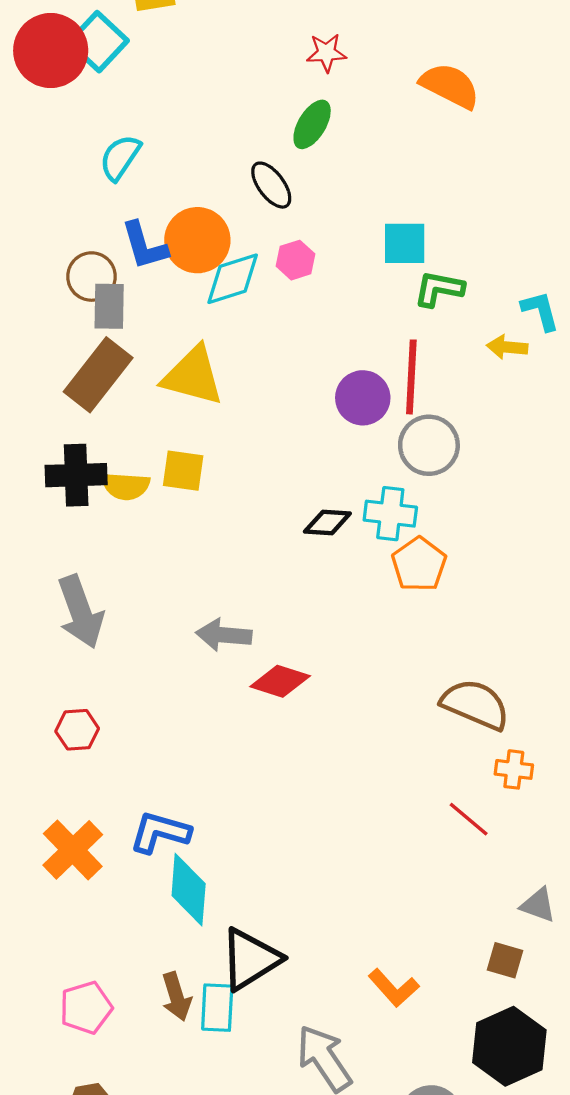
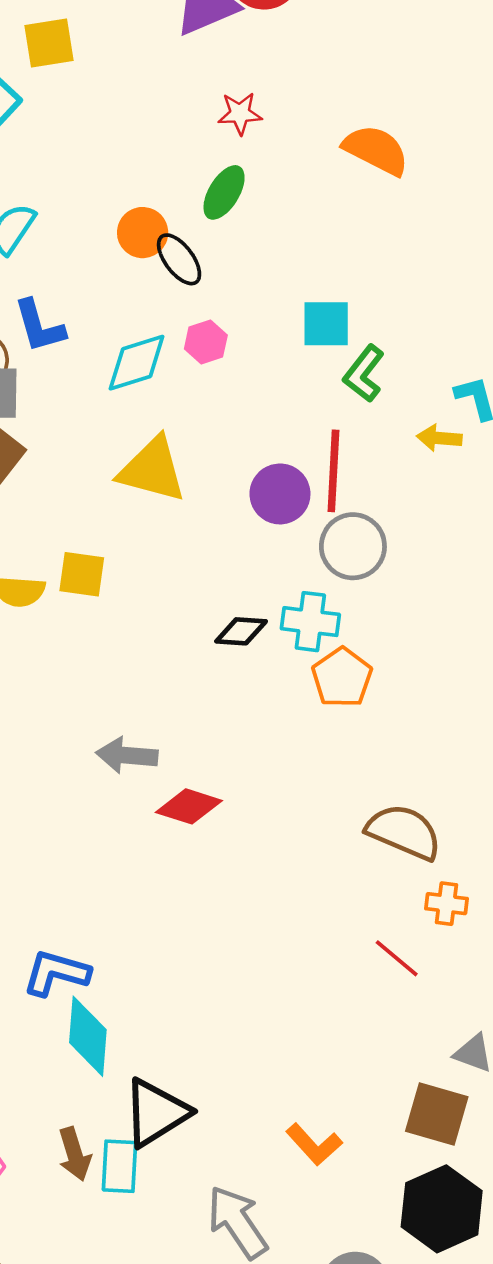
orange circle: (197, 240) -> (143, 233), moved, size x0.7
green L-shape: (439, 289) -> (364, 374), turned -63
yellow triangle: (193, 376) -> (152, 470), moved
brown square: (505, 960) -> (437, 1114), size x1.6

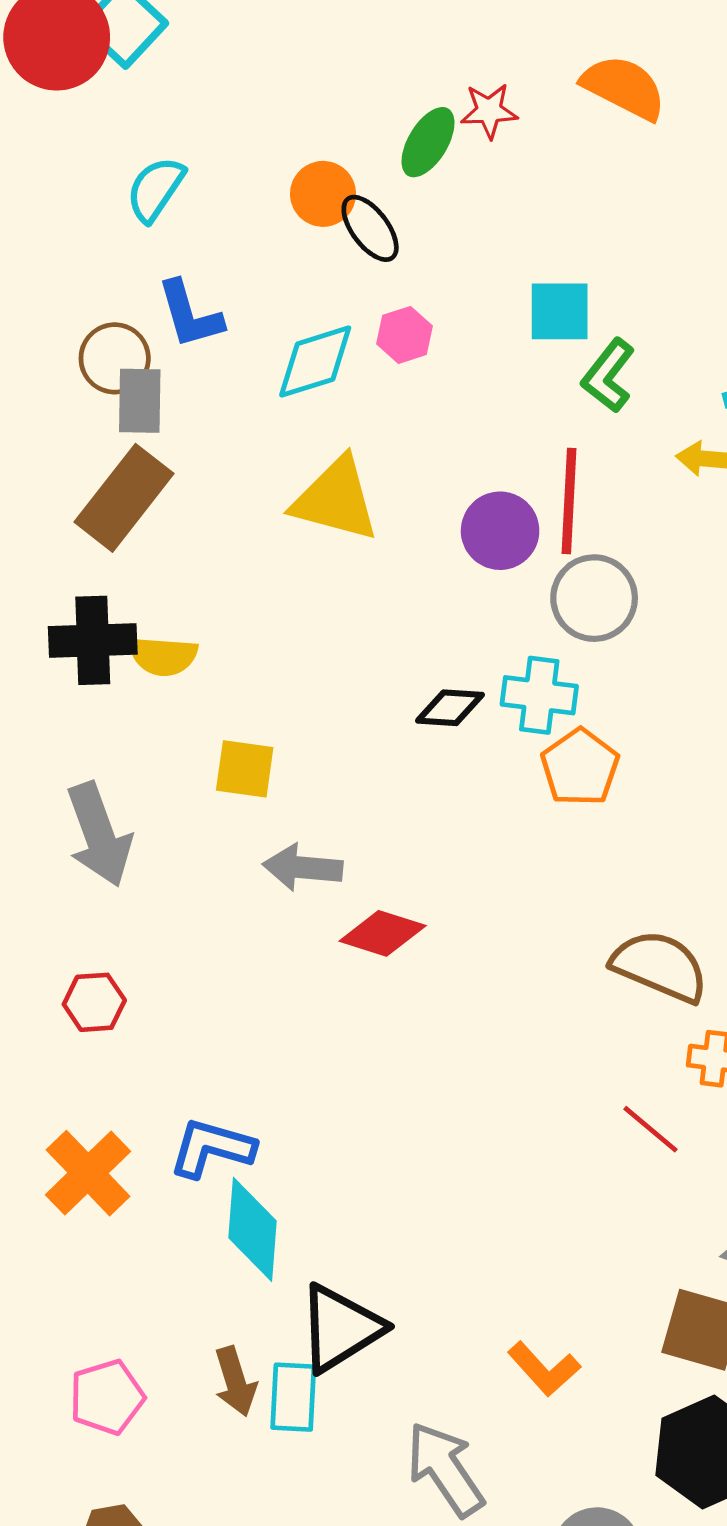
red star: (240, 113) -> (489, 111), moved
yellow square: (82, 574) -> (245, 769), moved

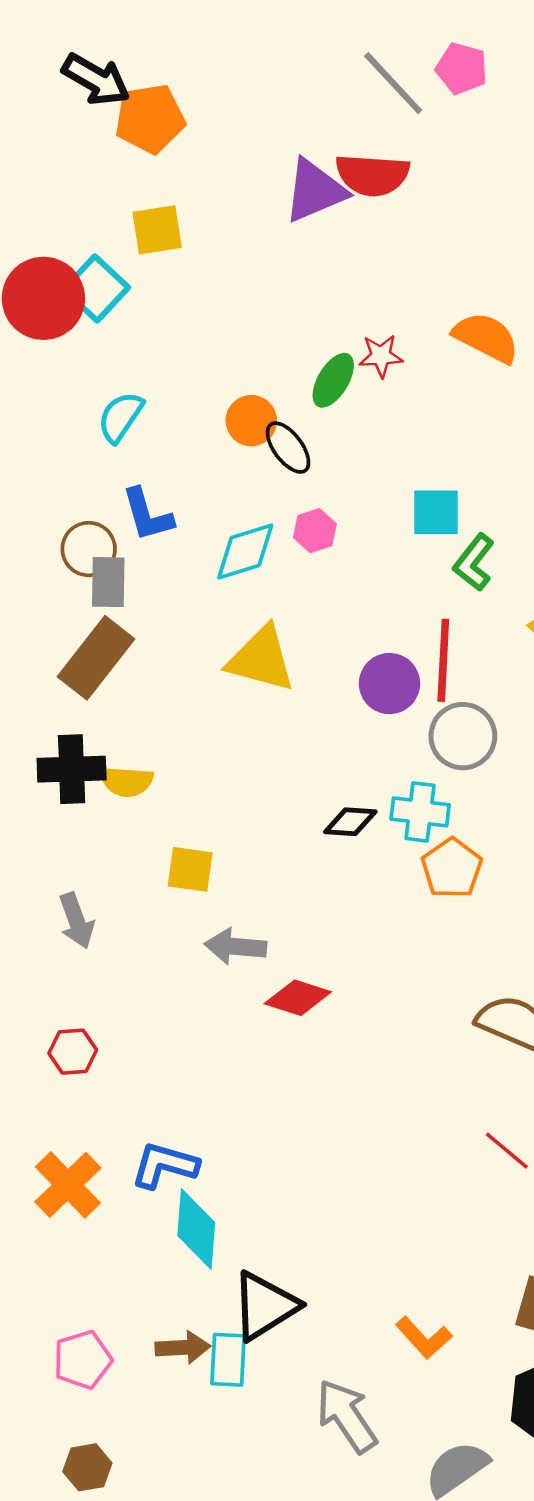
gray arrow: (99, 835) -> (76, 921), size x0.7
brown arrow: (235, 1381) -> (183, 1348), turned -76

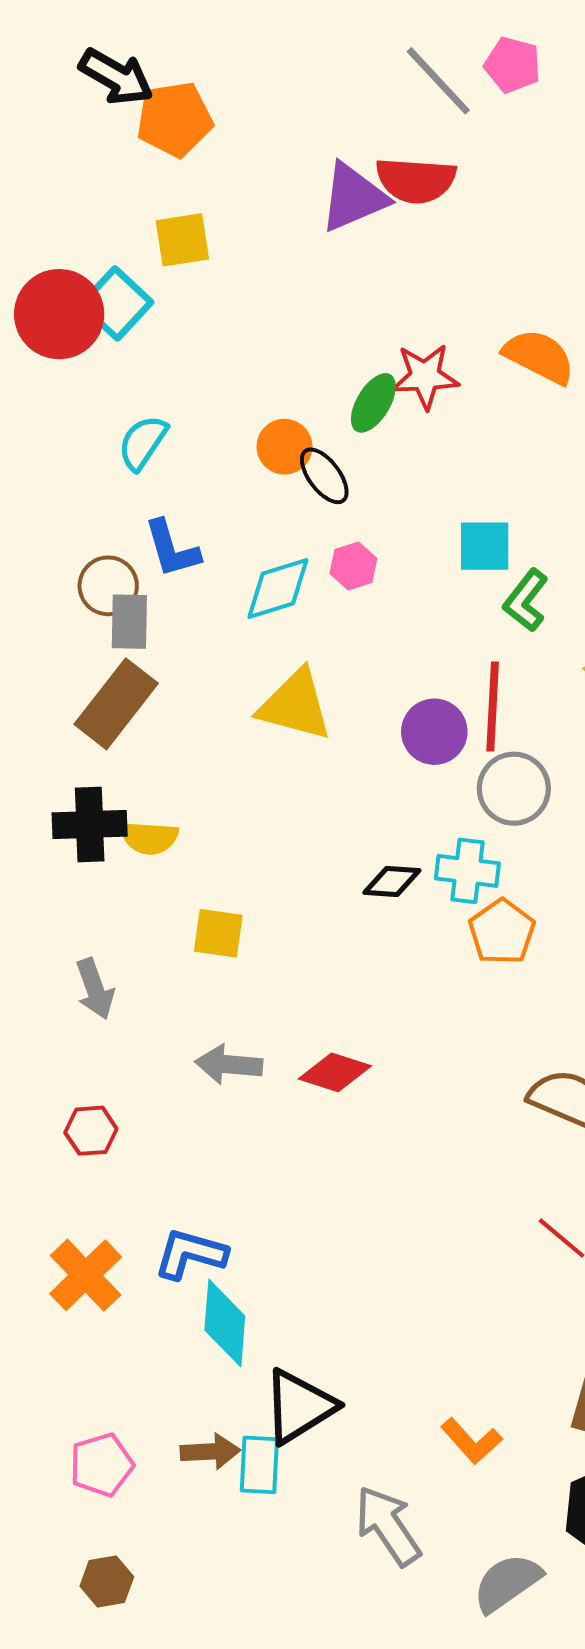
red star: (381, 356) -> (425, 376), size x1.4
gray arrow: (235, 946) -> (229, 1064), moved

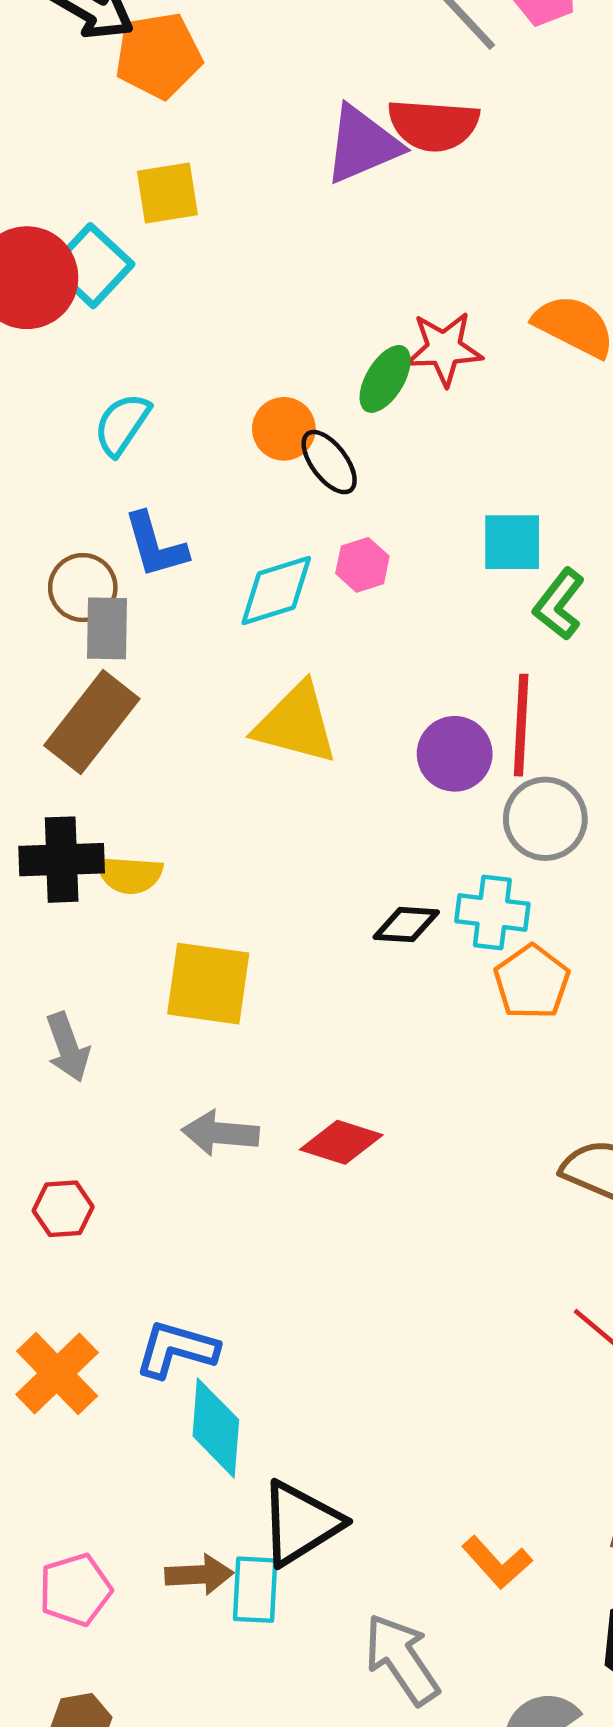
yellow square: (218, 933) -> (208, 984), size x1.5

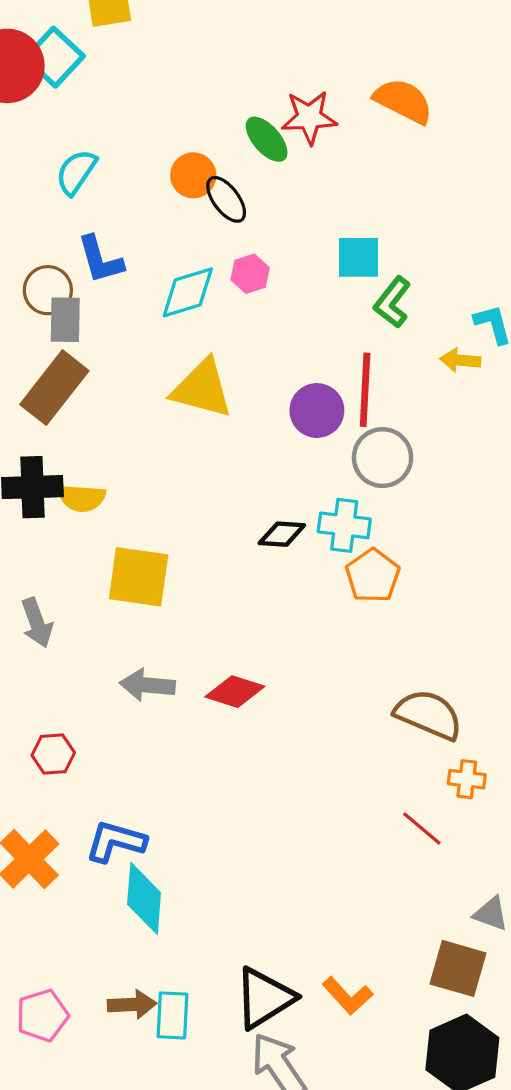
green ellipse: (385, 379) -> (267, 139), turned -72
red hexagon: (63, 1209) -> (53, 754), moved
black triangle: (300, 1523) -> (264, 998), moved

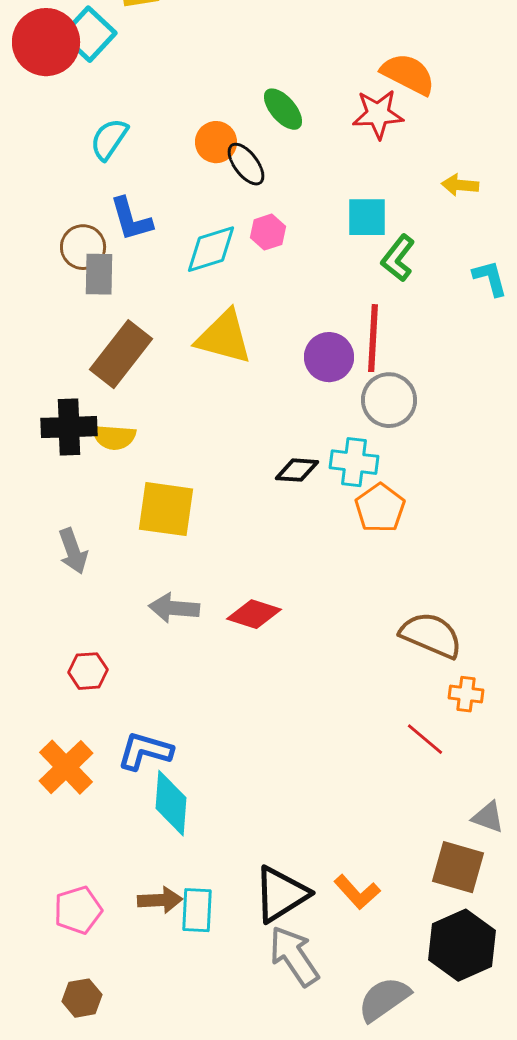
red star: (309, 117) -> (378, 114), moved
yellow arrow: (460, 360) -> (460, 185), moved
brown rectangle: (54, 388) -> (121, 354), moved

